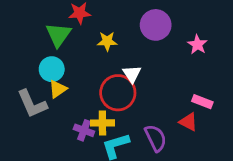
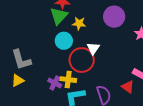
green triangle: (58, 35) -> (59, 16), moved
cyan circle: (52, 69) -> (64, 41), moved
yellow triangle: (58, 89) -> (18, 80), moved

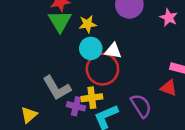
cyan circle: (64, 41) -> (91, 48), moved
white triangle: (93, 48) -> (113, 51), turned -40
gray L-shape: (21, 60) -> (57, 88), moved

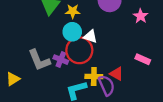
red triangle: (169, 88) -> (117, 74), moved
yellow cross: (92, 98) -> (94, 76), moved
purple cross: (76, 106) -> (61, 60), moved

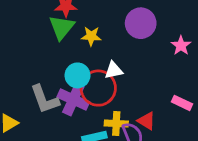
cyan circle: (72, 32) -> (77, 75), moved
white triangle: (90, 37) -> (114, 70), turned -32
purple cross: (61, 60) -> (73, 100), size x1.5

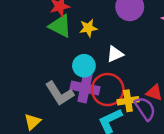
green triangle: (62, 27) -> (60, 26), turned -30
red circle: (98, 88) -> (108, 90), moved

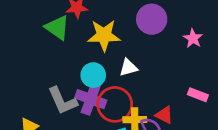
green triangle: (60, 26) -> (57, 28), moved
yellow star: (88, 28) -> (104, 35), size x1.6

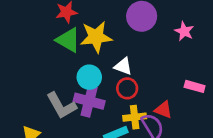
green triangle: (57, 28) -> (68, 40), moved
white triangle: (128, 68) -> (123, 66), turned 42
red circle: (115, 104) -> (127, 88), moved, size x0.6

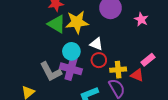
pink rectangle: (195, 86) -> (148, 60), turned -56
red triangle: (163, 110) -> (137, 75), moved
yellow cross: (135, 117) -> (118, 70), moved

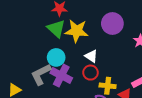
cyan circle: (71, 51) -> (56, 57), moved
gray L-shape: (51, 72) -> (41, 74), turned 80

